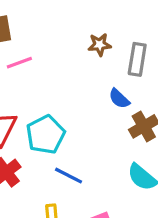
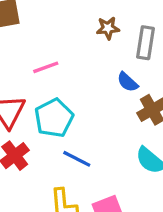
pink line: (19, 63) -> (46, 67), moved

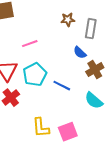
blue line: (77, 159) -> (62, 86), moved

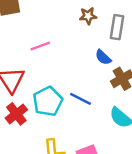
cyan pentagon: (35, 75) -> (48, 101), moved

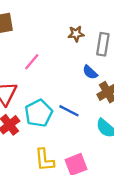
pink line: (40, 46) -> (32, 62), turned -30

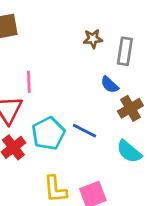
pink line: (32, 62) -> (29, 82), moved, turned -42

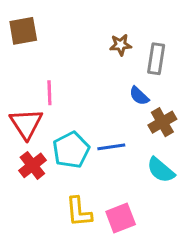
blue line: (84, 131) -> (111, 147), turned -35

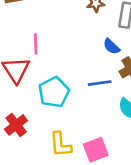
blue line: (111, 147) -> (100, 83), moved
red cross: (32, 165) -> (16, 125), moved

